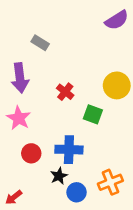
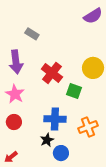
red cross: (65, 92) -> (52, 73), size x1.5
red circle: (31, 153) -> (14, 122), moved
orange cross: (110, 182) -> (88, 127), moved

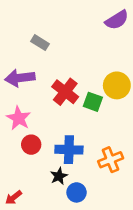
purple arrow: (16, 62) -> (20, 78), turned 90
green square: (74, 91) -> (93, 102), moved
red circle: (14, 122) -> (31, 145), moved

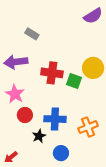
red cross: (65, 92) -> (52, 73), turned -30
black star: (59, 176) -> (39, 136), moved

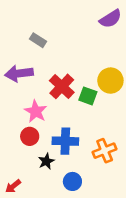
red cross: (52, 73) -> (62, 86), turned 35
pink star: (15, 94) -> (36, 111), moved

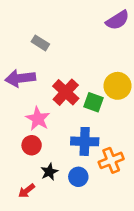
blue cross: (65, 141) -> (85, 141), moved
blue circle: (72, 181) -> (78, 177), moved
red arrow: (13, 186) -> (27, 191), moved

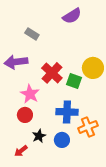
purple semicircle: (117, 20) -> (72, 16), moved

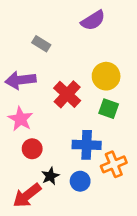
yellow circle: (93, 68) -> (106, 76), moved
green square: (74, 81) -> (109, 109), moved
pink star: (30, 94) -> (20, 119), moved
red arrow: (21, 151) -> (27, 195), size x1.6

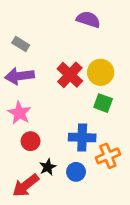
purple semicircle: (93, 20) -> (88, 19), turned -130
gray rectangle: (41, 44) -> (21, 44), moved
red cross: (67, 94) -> (70, 75), moved

